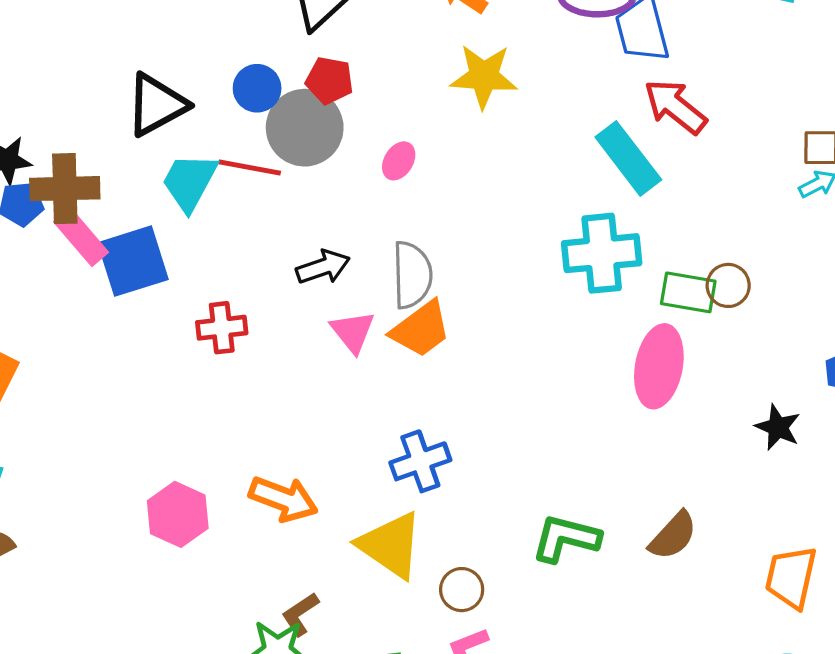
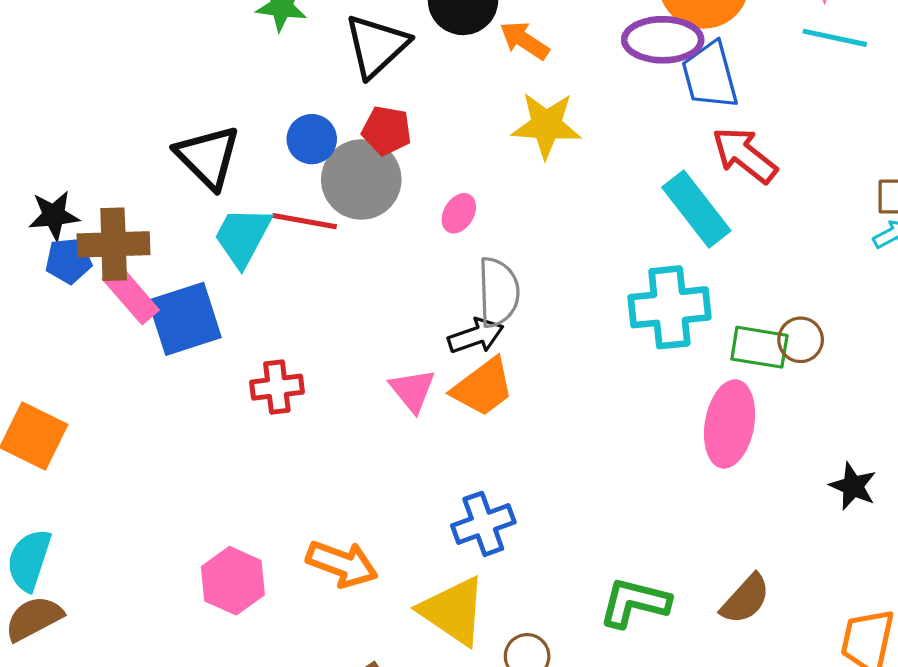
black triangle: (157, 105) -> (208, 157), turned -46
black arrow: (323, 267) -> (476, 336), moved
gray semicircle: (412, 275) -> (498, 292), moved

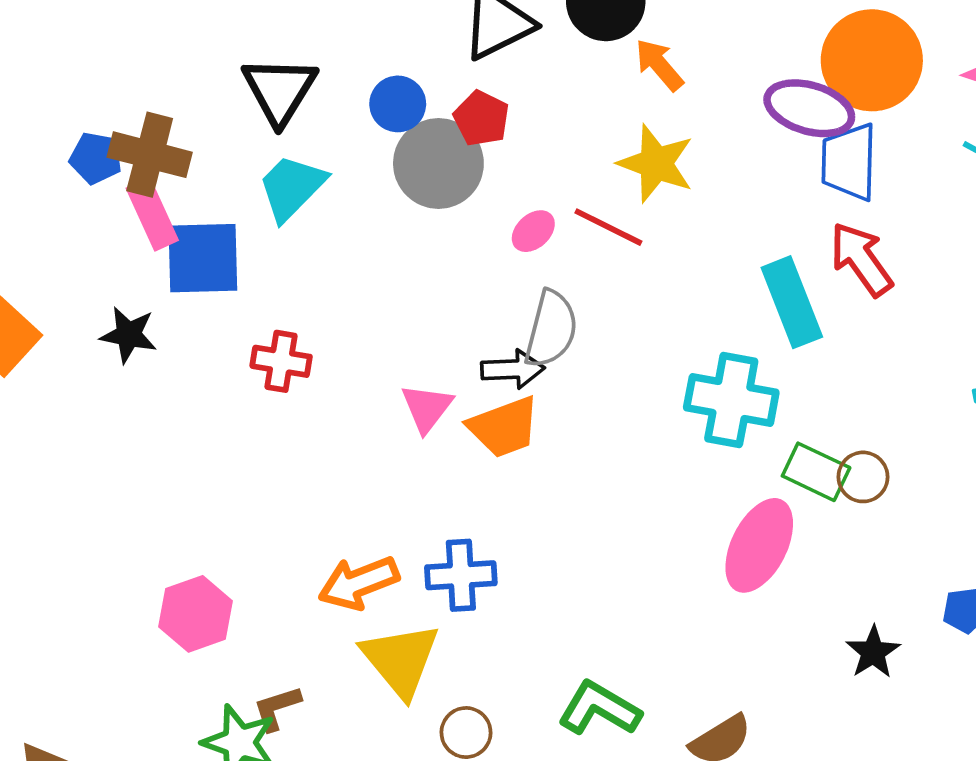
black star: (54, 215) -> (128, 335), moved
red line: (305, 221) -> (608, 227), moved
orange arrow: (342, 564) -> (359, 583), moved, turned 122
pink hexagon: (233, 581) -> (196, 614), moved

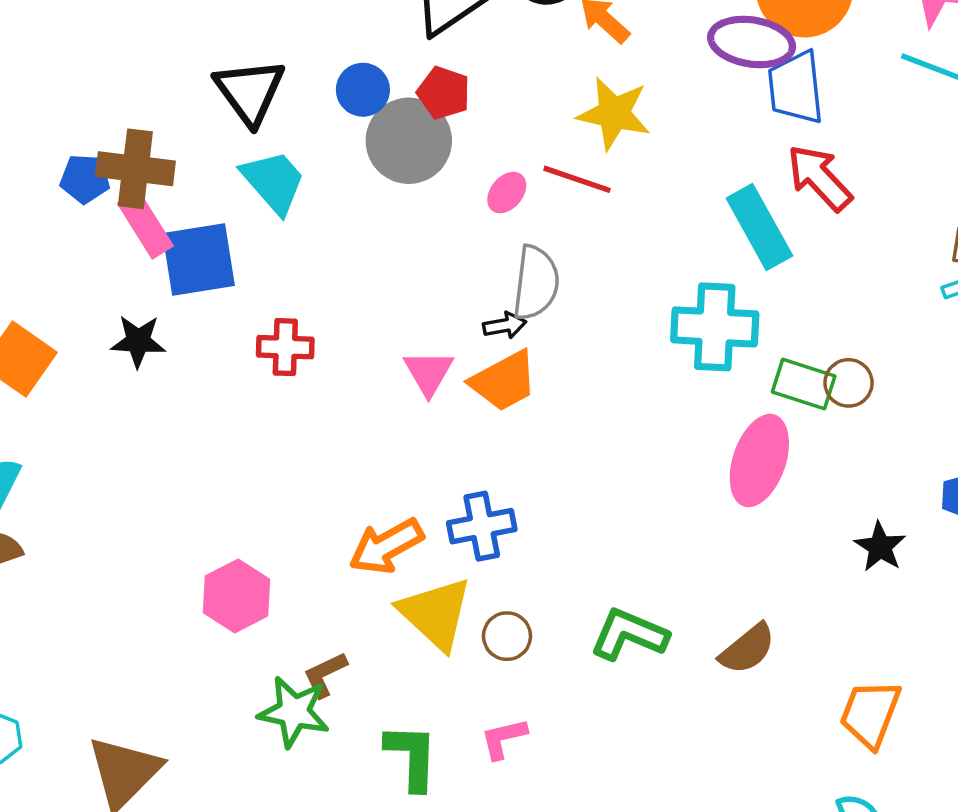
cyan trapezoid: (292, 187) -> (273, 182), turned 102
black arrow: (513, 369) -> (505, 325), size x0.7
brown circle: (466, 733) -> (507, 636), moved

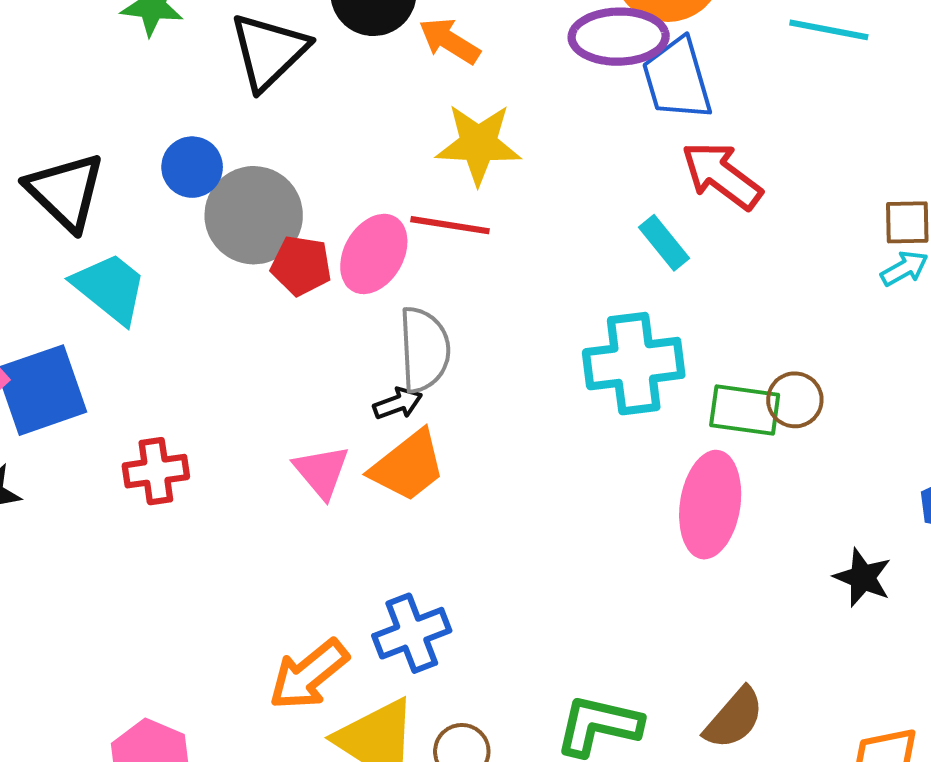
red pentagon: (444, 93) -> (301, 266), moved
pink ellipse: (507, 193) -> (374, 254), size x1.6
cyan rectangle: (759, 227) -> (664, 243), size x0.6

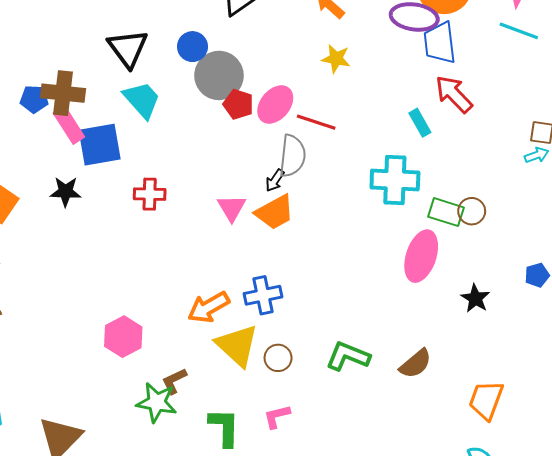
yellow star: (478, 144) -> (336, 59), size x0.7
red line: (450, 225) -> (316, 122), moved
black arrow: (398, 403) -> (275, 180), turned 135
black star: (863, 578) -> (475, 298), moved

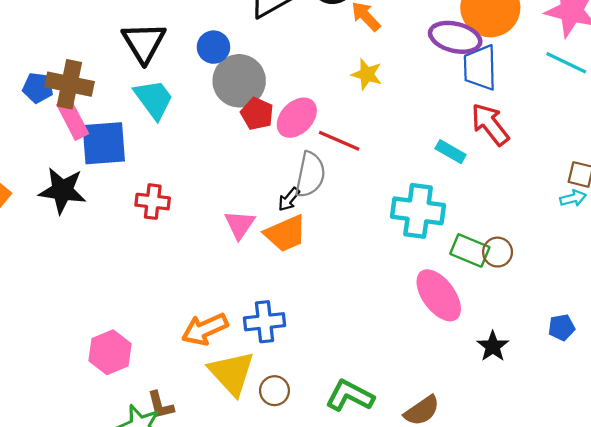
cyan rectangle: (420, 123) -> (451, 152), turned -36
black star: (66, 192) -> (62, 190), size x1.4
pink ellipse: (421, 256) -> (439, 295), turned -60
brown L-shape: (174, 381) -> (161, 405), turned -84

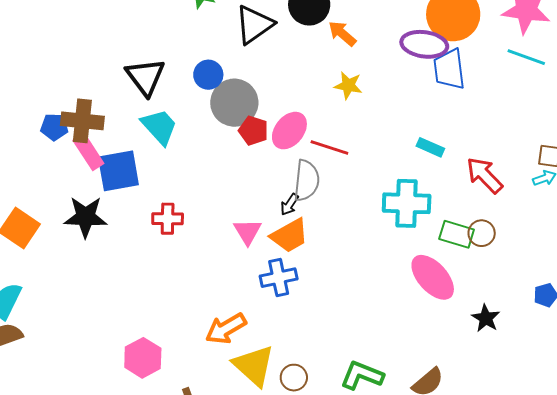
red arrow: (490, 124) -> (484, 175), moved
blue cross: (265, 322) -> (279, 278), moved

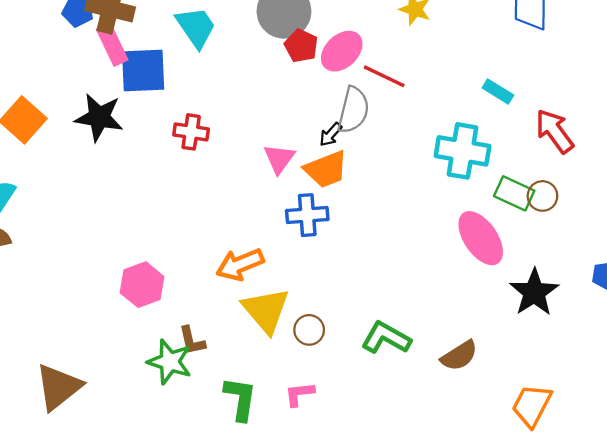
black star: (486, 318) -> (534, 292), size x1.5

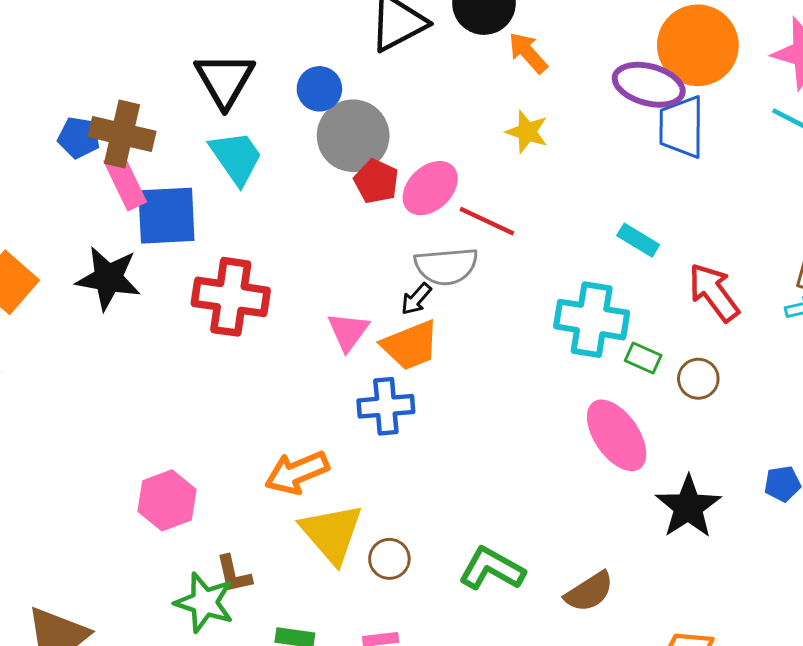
gray semicircle: (353, 110) -> (446, 266), turned 72
red cross: (191, 132) -> (231, 297), size x1.6
green rectangle: (514, 193) -> (643, 358), moved, size x0.7

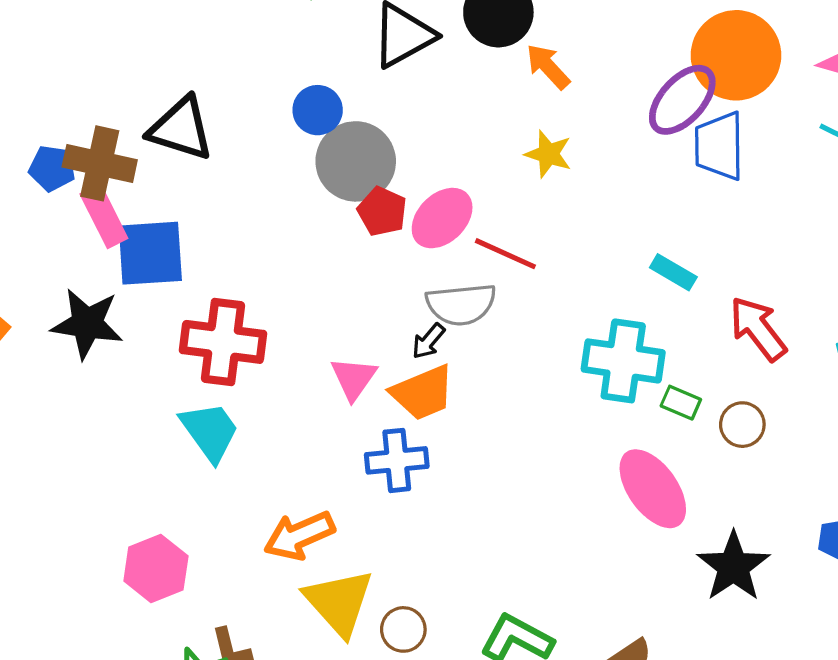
black triangle: (225, 80) -> (181, 129), moved, turned -42
purple ellipse: (649, 85) -> (682, 100), turned -62
cyan trapezoid: (236, 157) -> (210, 431), moved

